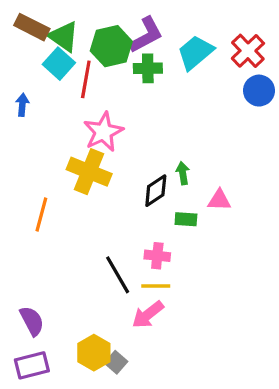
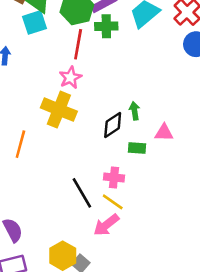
cyan square: (59, 64) -> (35, 22), turned 30
red line: (86, 79) -> (78, 44), moved
pink star: (103, 132) -> (70, 78), size x0.7
yellow line: (156, 286) -> (113, 202), turned 35

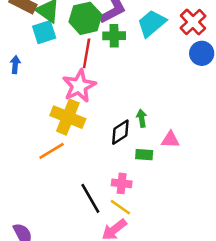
pink star: (70, 78) -> (79, 86), size x1.5
orange line: (20, 144) -> (52, 151), moved, turned 44

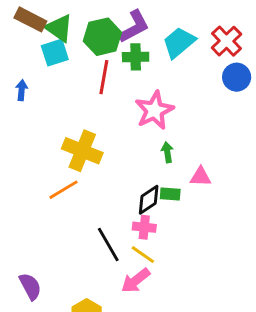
pink star: (79, 86) -> (154, 110), moved
black diamond: (120, 132) -> (149, 200), moved

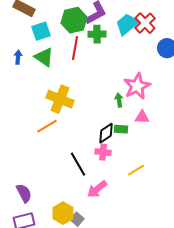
green triangle: (59, 28) -> (44, 57), moved
red cross: (227, 41) -> (145, 23), moved
pink star: (154, 110) -> (137, 86), moved
yellow line: (143, 255) -> (136, 170), moved, turned -66

